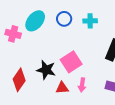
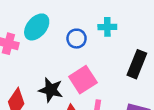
blue circle: (64, 19) -> (77, 39), moved

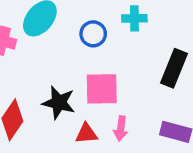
pink square: (83, 80) -> (102, 89), turned 32

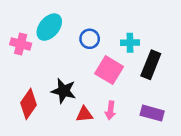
cyan cross: (134, 18) -> (130, 43), moved
pink square: (102, 89) -> (109, 70), moved, turned 32

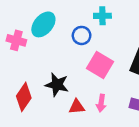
cyan cross: (130, 43) -> (102, 16), moved

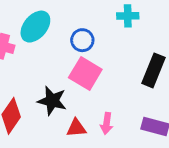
cyan cross: (102, 16) -> (128, 16), moved
pink square: (100, 65) -> (85, 73), moved

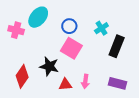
cyan cross: (128, 16) -> (101, 28), moved, turned -32

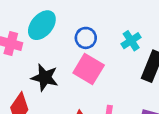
black star: (49, 66) -> (45, 78), moved

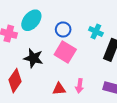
cyan cross: (131, 41) -> (96, 32), turned -32

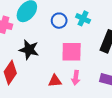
cyan cross: (96, 32) -> (83, 18), moved
pink square: (65, 52) -> (72, 52), moved, turned -30

